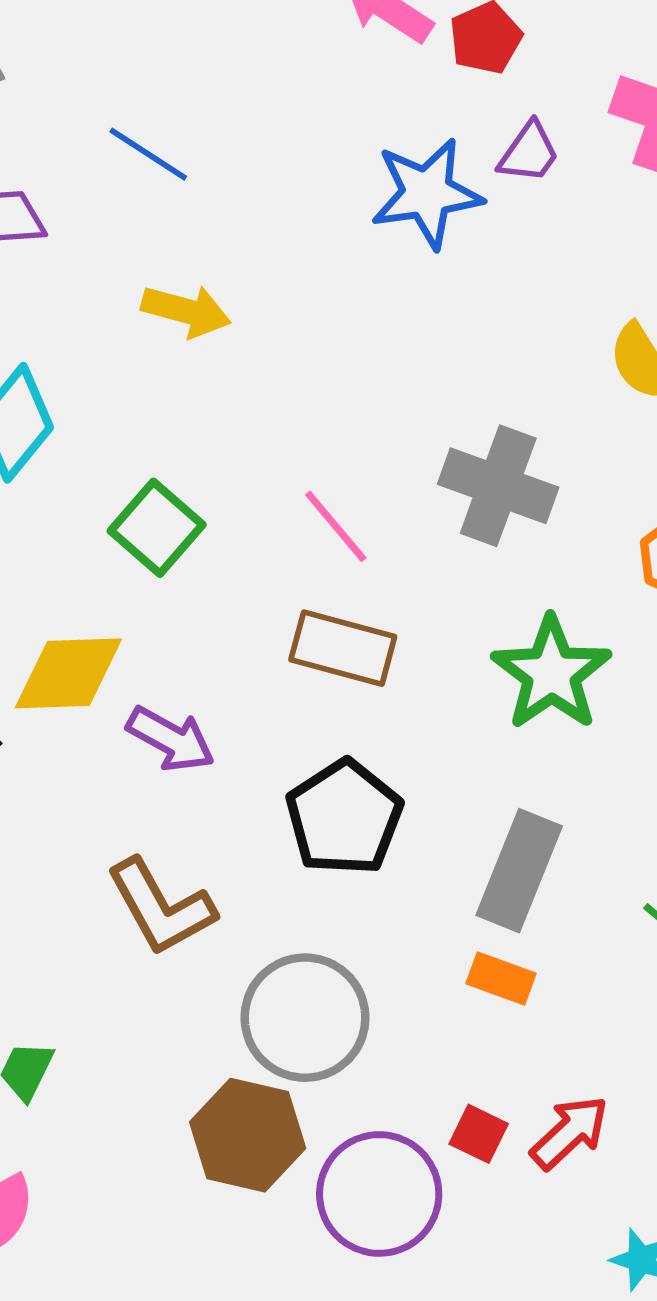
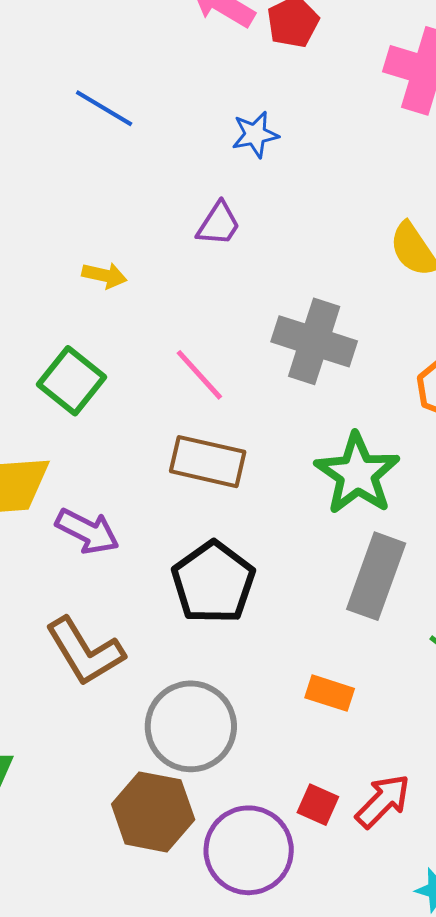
purple trapezoid: (529, 153) -> (219, 224), moved
blue line: (148, 154) -> (104, 108), moved
blue star: (427, 193) -> (255, 135), size x0.6
yellow arrow: (186, 311) -> (104, 275), moved, size x0.7
gray rectangle: (519, 871) -> (376, 576), moved

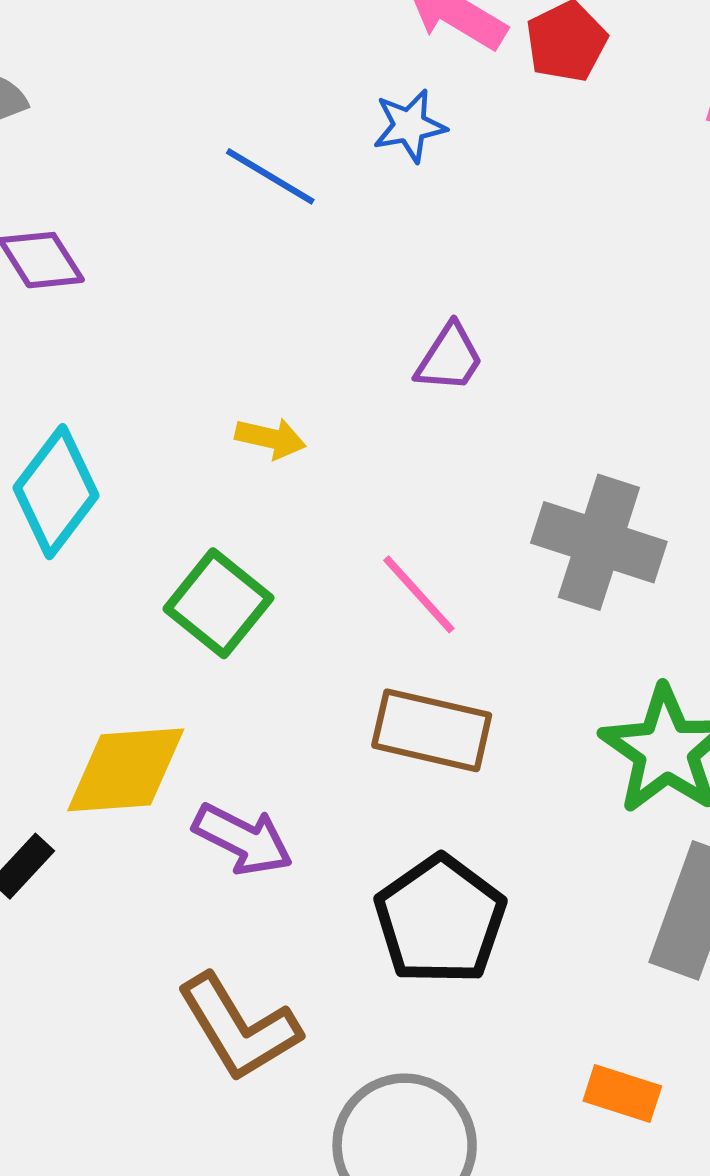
blue star: (255, 135) -> (410, 126), moved

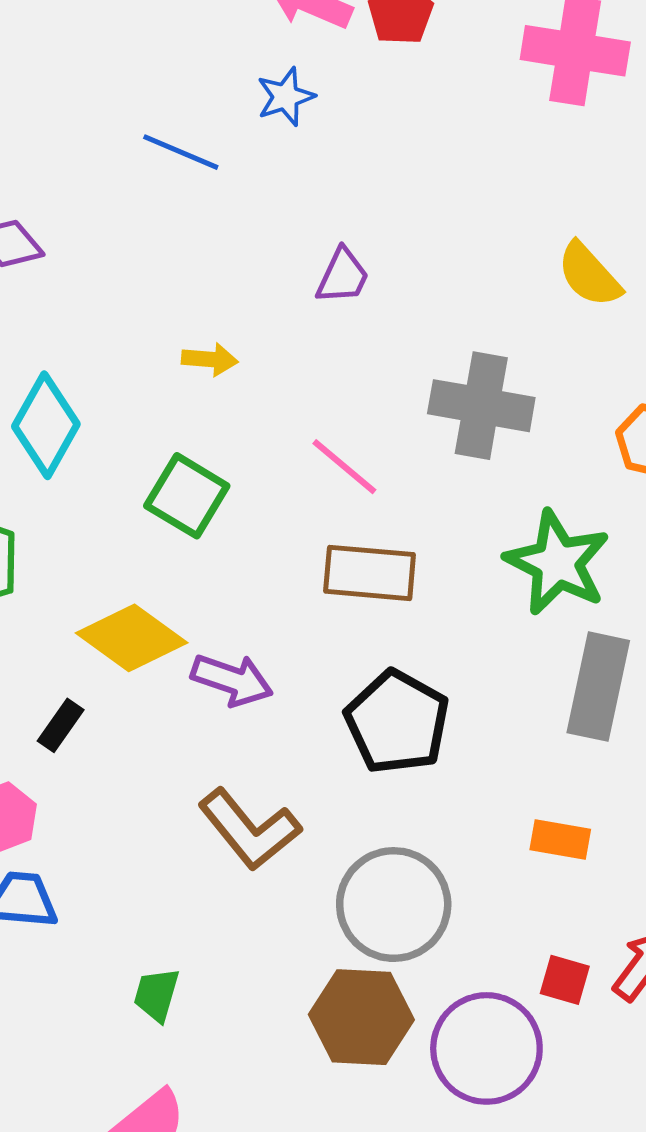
yellow diamond: (126, 770) -> (132, 638), turned 48

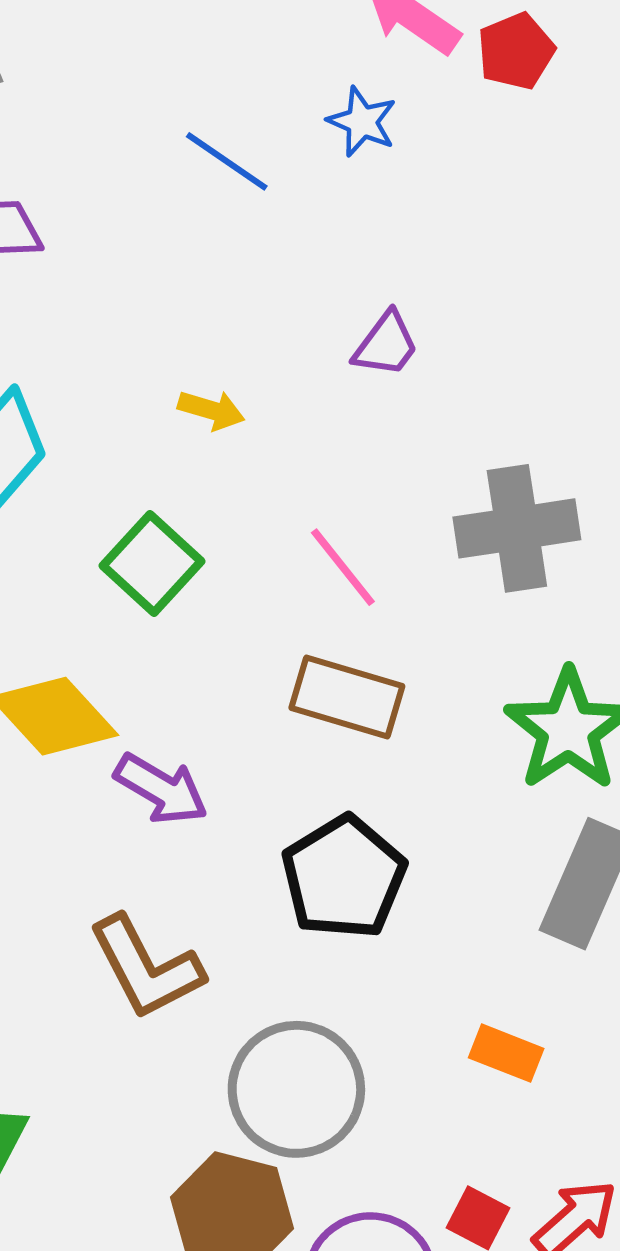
blue star: (286, 97) -> (362, 122), turned 30
gray cross: (481, 406) -> (517, 528), turned -30

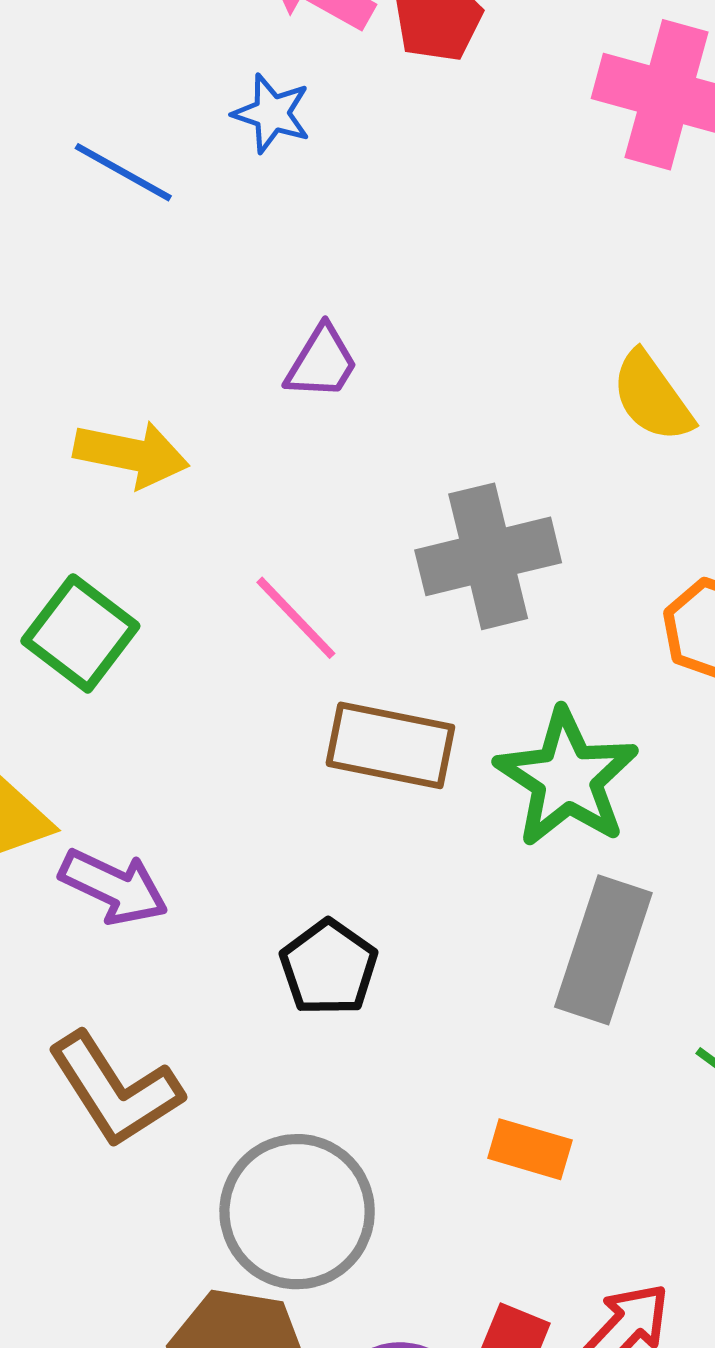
yellow arrow: (211, 410) -> (131, 454), size x1.5
brown rectangle: (347, 697) -> (390, 745), moved
black pentagon: (344, 877) -> (329, 968), size x0.7

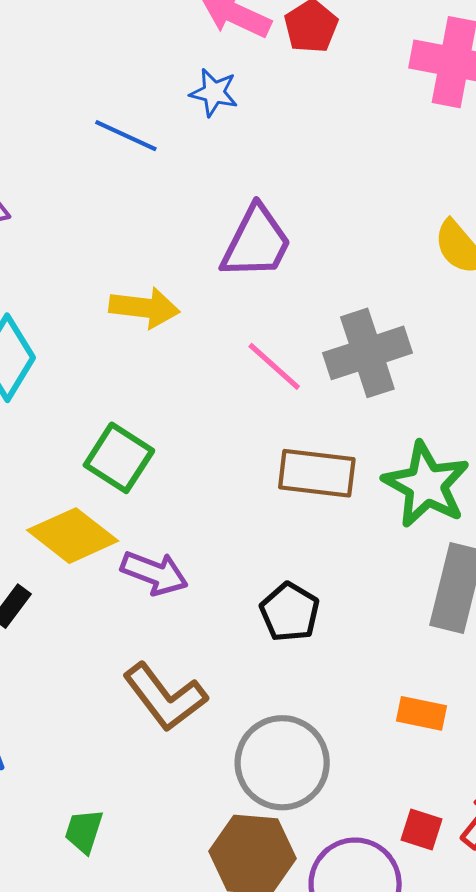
purple trapezoid: (322, 362) -> (256, 242), size x1.6
pink line: (296, 618) -> (274, 366), moved
green square: (80, 633) -> (119, 458), moved

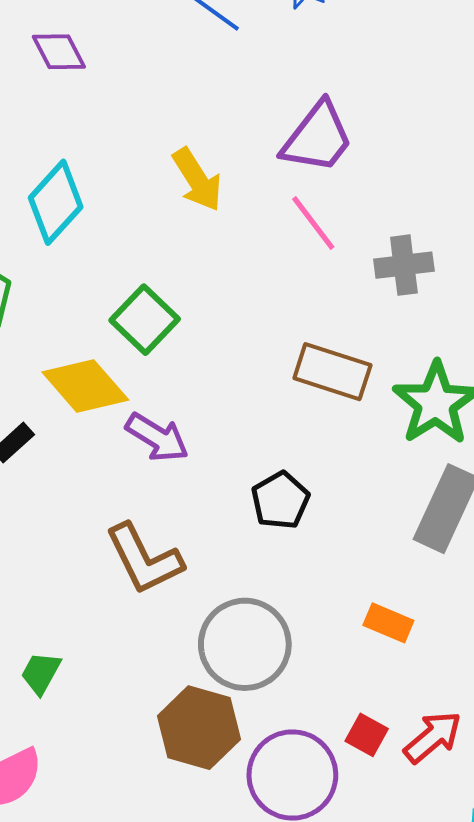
yellow arrow: (144, 308) -> (197, 180), turned 40
gray cross: (367, 353) -> (404, 265), size x0.7
pink line: (274, 366) -> (313, 223), moved

